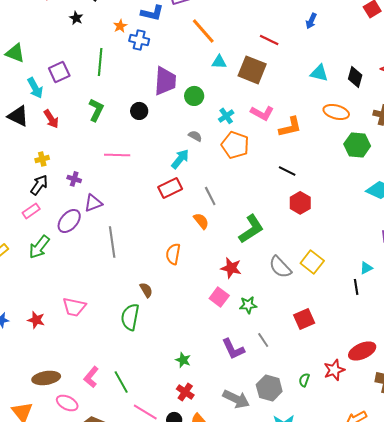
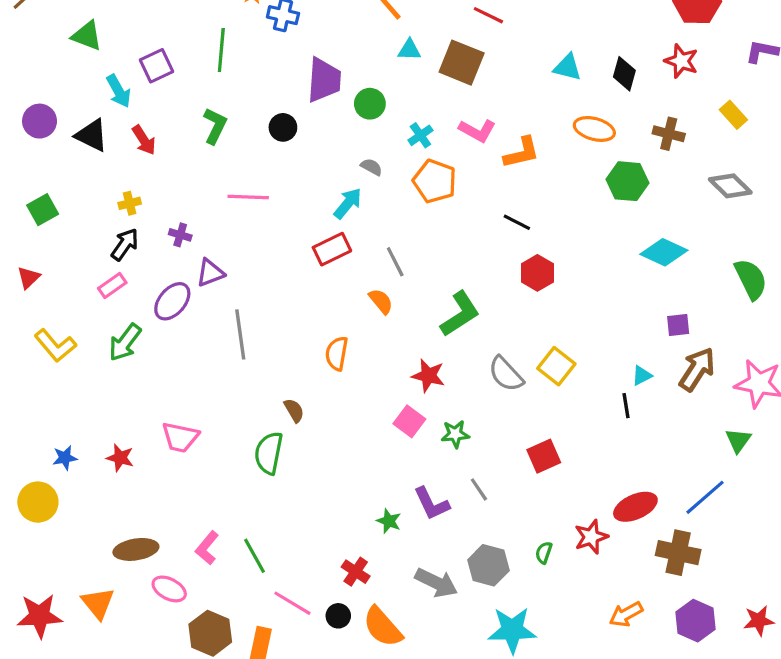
green star: (183, 360) -> (389, 521), moved

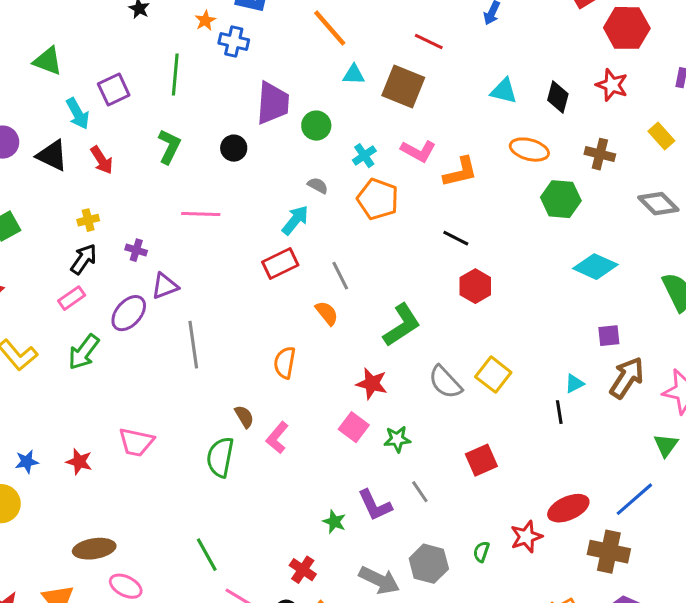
pink L-shape: (207, 548) -> (277, 438), moved

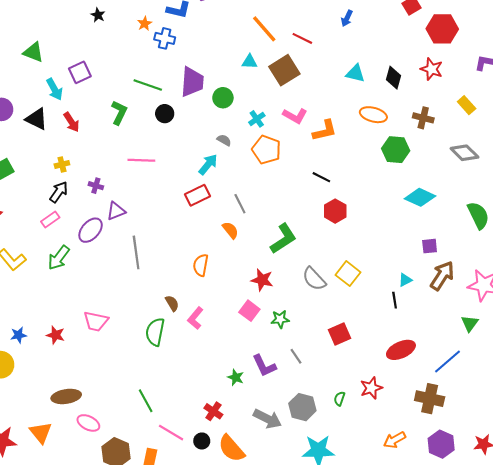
orange line: (330, 28) -> (264, 29), moved
green line: (175, 75) -> (148, 85), moved, turned -76
brown square: (403, 87) -> (284, 70), turned 36
red ellipse: (568, 508) -> (401, 350), moved

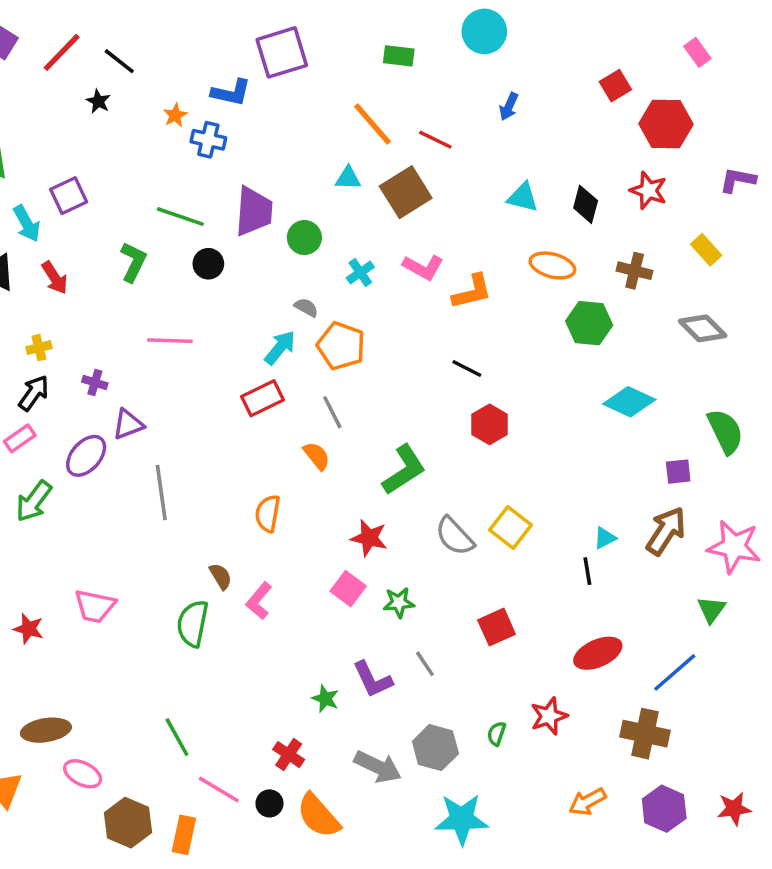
orange pentagon: (266, 150) -> (341, 346), moved
purple square: (430, 246) -> (678, 472), moved

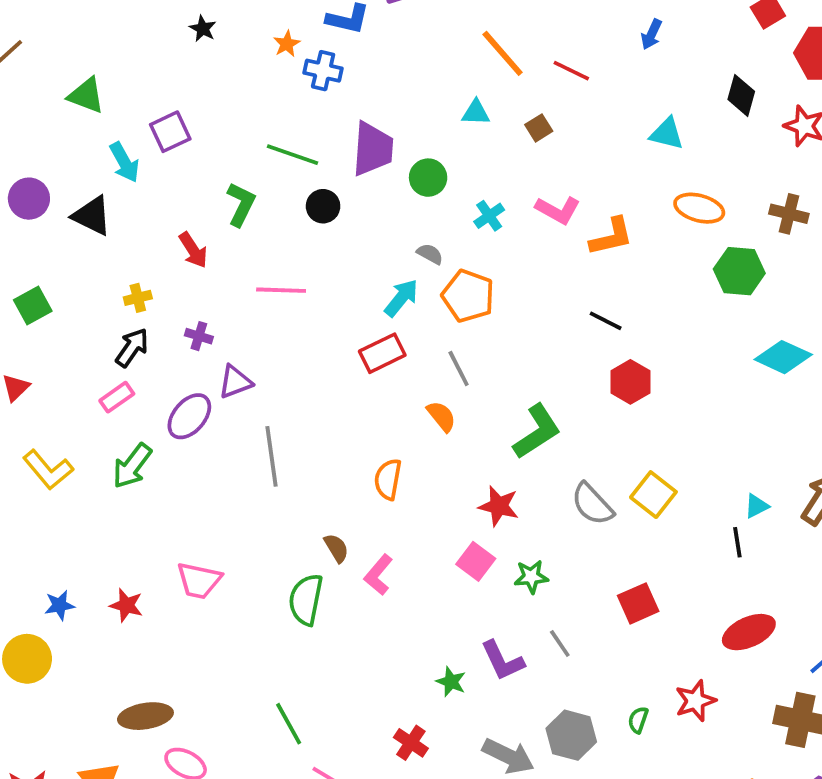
brown square: (406, 192) -> (539, 128), size x0.5
black diamond: (586, 204) -> (741, 95), moved
red arrow: (55, 278) -> (193, 250), moved

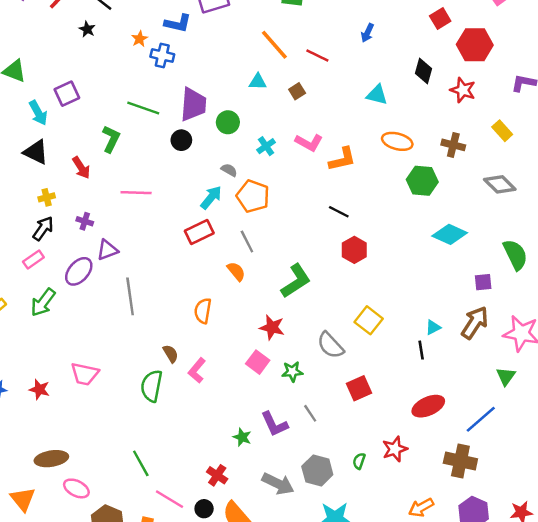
black circle: (323, 206) -> (181, 140), moved
black triangle: (92, 216) -> (36, 152), moved
gray semicircle: (592, 504) -> (330, 345), moved

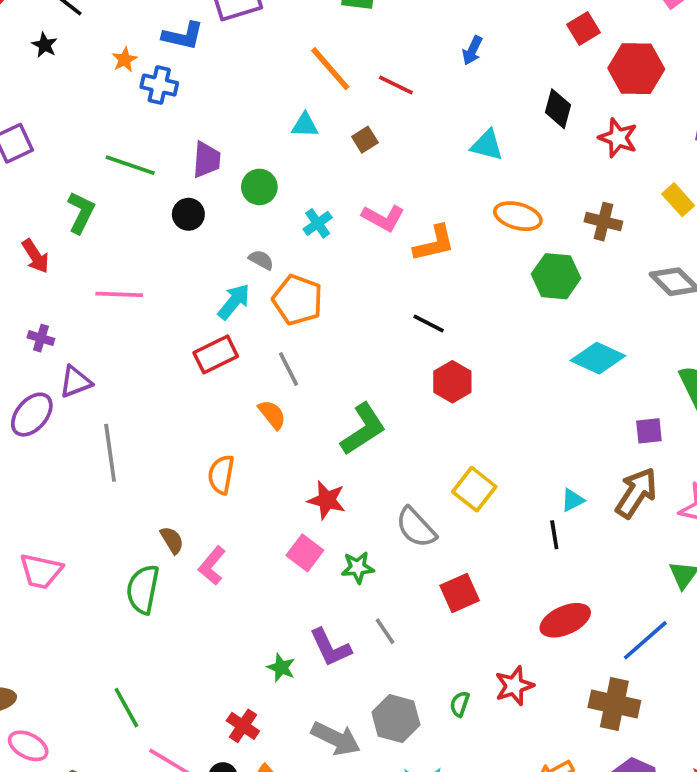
purple trapezoid: (193, 104) -> (207, 160), size x0.7

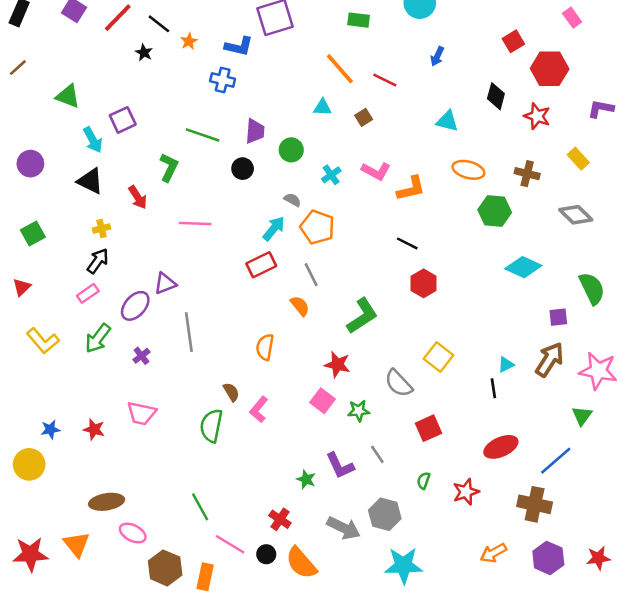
orange star: (125, 60) -> (189, 41), moved
purple cross: (41, 338) -> (141, 356), moved, turned 35
green semicircle: (460, 704) -> (424, 481), moved

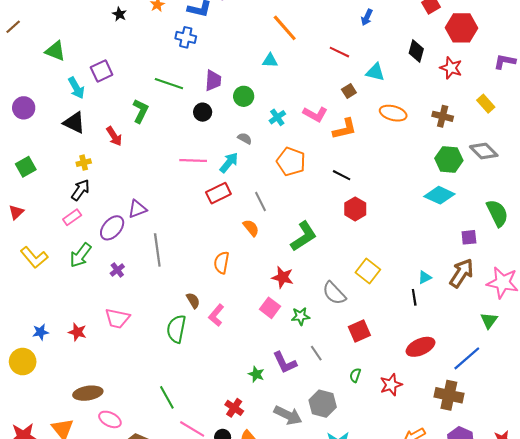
red line: (385, 80) -> (339, 52), moved
brown square: (364, 117) -> (349, 91), moved
green hexagon: (495, 211) -> (449, 159), moved
pink line: (195, 224) -> (193, 160), moved
orange pentagon: (317, 227) -> (291, 162), moved

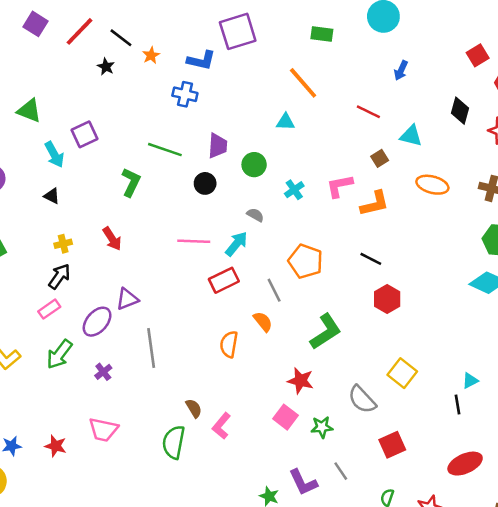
pink L-shape: (315, 114) -> (339, 186), turned 140
black triangle: (74, 123) -> (52, 196), size x0.6
red arrow: (114, 136) -> (112, 239), moved
orange pentagon: (291, 162) -> (306, 261), moved
orange semicircle: (222, 263) -> (229, 344), moved

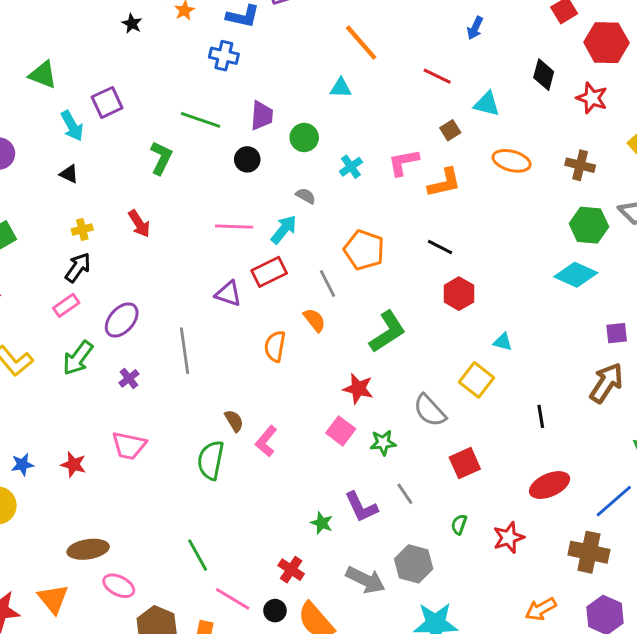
purple triangle: (127, 299) -> (228, 294), moved, turned 40
cyan triangle: (470, 381) -> (503, 342), moved, turned 42

